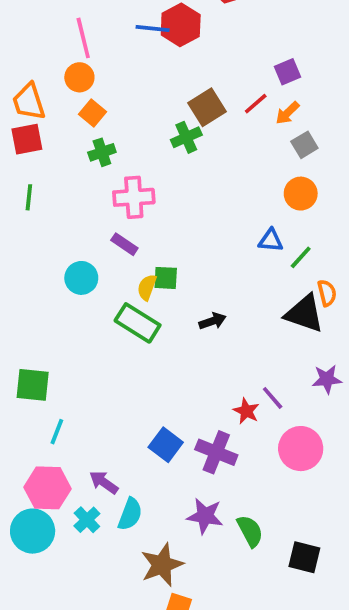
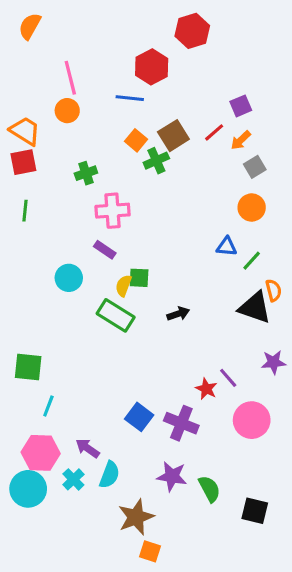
blue line: (153, 29) -> (130, 98), moved
orange trapezoid: (29, 102) -> (25, 131), turned 140
orange square: (93, 113) -> (136, 140), moved

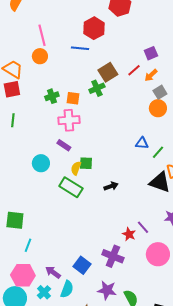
orange square: (136, 140) -> (73, 98), moved, turned -32
orange circle: (252, 208) -> (158, 108), moved
blue square: (139, 417) -> (82, 265), moved

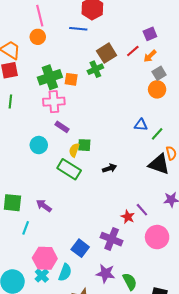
green cross: (52, 96) -> (50, 77), size x1.6
pink cross: (69, 120) -> (54, 102), moved
purple arrow: (53, 272) -> (44, 206), moved
pink hexagon: (23, 275) -> (45, 258), moved

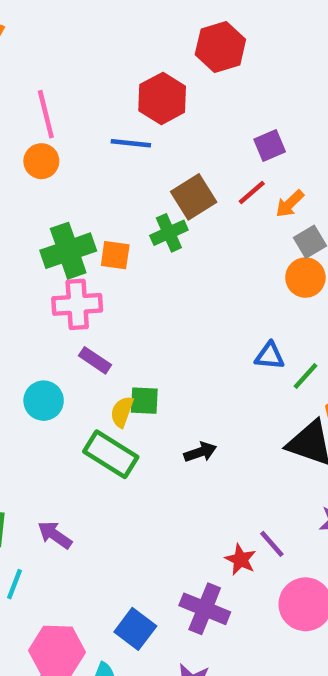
purple square: (150, 34) -> (270, 145), moved

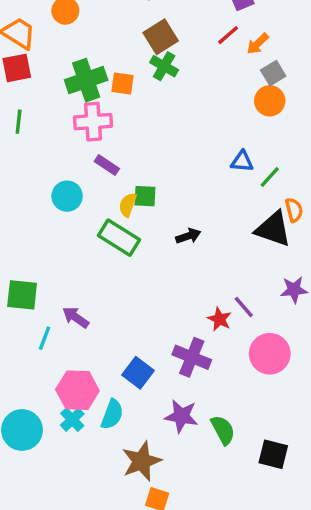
brown square: (194, 197) -> (161, 37), moved
green cross: (169, 233) -> (164, 66), turned -36
purple arrow: (55, 535) -> (76, 317), moved

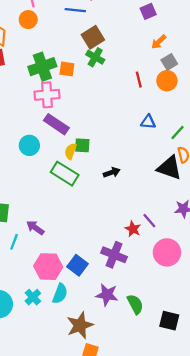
red line: (228, 35) -> (139, 80), moved, turned -63
purple rectangle: (107, 165) -> (56, 124), size x1.5
green line: (270, 177) -> (178, 132), moved
pink hexagon: (77, 390) -> (48, 267), moved

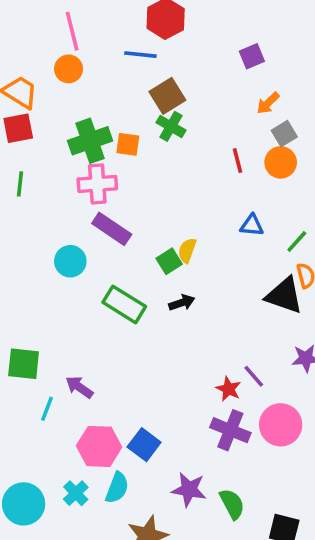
green square: (82, 145) -> (169, 261), moved, turned -35
yellow semicircle: (71, 151) -> (187, 250), moved
black arrow: (112, 172) -> (182, 303), moved
purple cross: (114, 255) -> (230, 430), moved

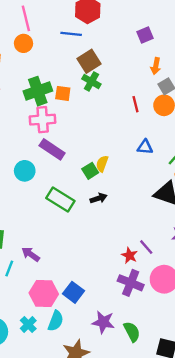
orange arrow: (268, 103) -> (156, 66), turned -35

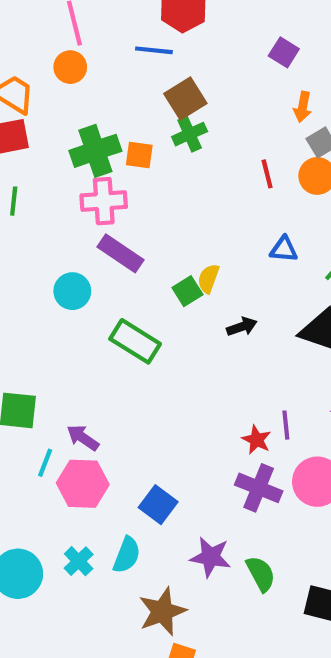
purple square: (145, 35) -> (284, 52), turned -35
green cross: (91, 82) -> (190, 134), turned 36
black arrow: (99, 198) -> (242, 327), moved
purple line: (146, 247) -> (286, 425), turned 35
pink hexagon: (44, 294) -> (83, 484), moved

